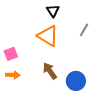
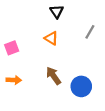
orange triangle: (48, 36) -> (51, 38), size x0.6
pink square: (11, 54) -> (12, 48), moved

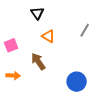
black triangle: (57, 11) -> (37, 13), moved
brown arrow: (53, 76) -> (38, 61), moved

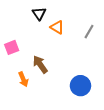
orange triangle: (48, 36) -> (57, 27), moved
orange arrow: (13, 76) -> (23, 79), moved, turned 64

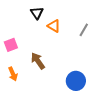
orange arrow: (23, 79) -> (13, 74), moved

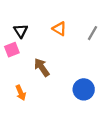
black triangle: (37, 13) -> (21, 31), moved
orange arrow: (13, 74) -> (21, 93), moved

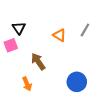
orange triangle: (59, 29) -> (60, 35), moved
orange arrow: (21, 93) -> (27, 84), moved

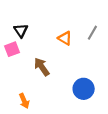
orange arrow: (27, 84) -> (24, 101), moved

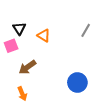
orange triangle: (65, 38) -> (44, 36), moved
brown arrow: (42, 67) -> (27, 67), moved, turned -90

